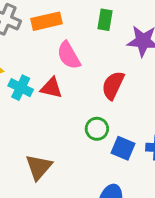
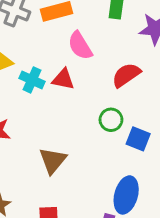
red semicircle: (113, 85) -> (126, 75), turned 32

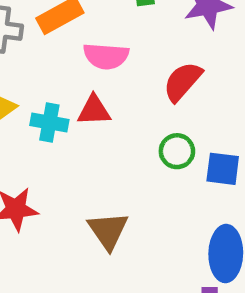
pink semicircle: (80, 46) -> (106, 56), turned -40

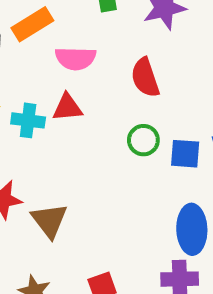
red semicircle: (183, 82) -> (145, 78), turned -57
brown triangle: (108, 231) -> (49, 220), moved

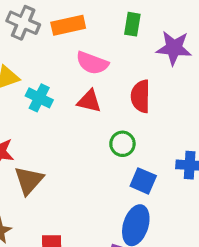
red triangle: (67, 107) -> (89, 101), moved
blue square: (185, 154) -> (143, 181), moved

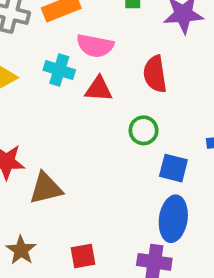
cyan cross: (39, 98) -> (59, 70), moved
brown triangle: (29, 180) -> (46, 188), turned 44

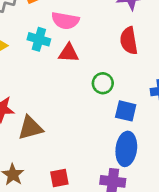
red semicircle: (155, 74) -> (129, 41), moved

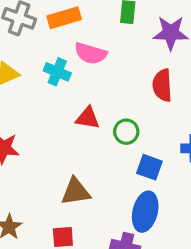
red triangle: (69, 53) -> (88, 118), moved
brown triangle: (30, 128) -> (76, 192), moved

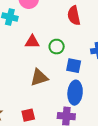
brown triangle: (76, 192) -> (39, 78), moved

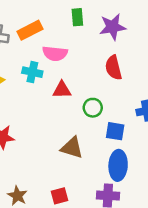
red triangle: (32, 42) -> (62, 90), moved
brown triangle: (39, 78) -> (72, 148), turned 36

